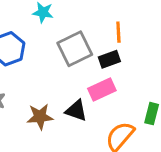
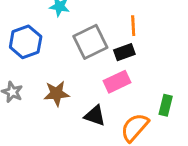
black triangle: (76, 111) -> (95, 116), moved
brown star: (40, 117) -> (57, 93), moved

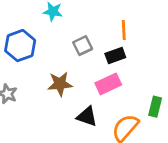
gray square: (90, 42) -> (83, 46), size x0.6
brown star: (57, 93) -> (60, 84), moved

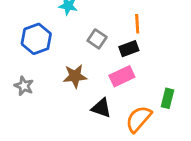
gray square: (83, 46) -> (97, 39), turned -30

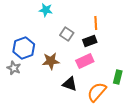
blue hexagon: (36, 39) -> (24, 48), moved

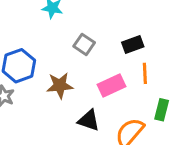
orange line: (96, 23) -> (145, 73), moved
black rectangle: (90, 41) -> (133, 44), moved

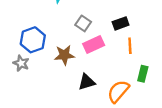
pink rectangle: (111, 85) -> (94, 44), moved
black triangle: (89, 120) -> (87, 82), turned -36

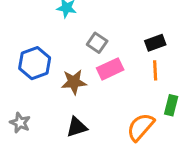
black rectangle: (121, 23) -> (155, 43), moved
gray star: (21, 63) -> (20, 123), moved
black triangle: (87, 82) -> (77, 127), moved

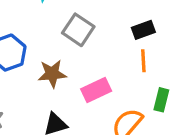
gray square: (97, 43) -> (78, 30), size x1.4
pink rectangle: (110, 69) -> (96, 90), moved

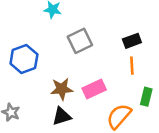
gray square: (78, 30) -> (80, 41), turned 30
brown star: (52, 74) -> (62, 89), moved

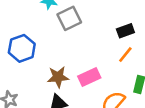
gray square: (80, 41) -> (69, 18), moved
orange line: (132, 66) -> (125, 55), turned 42

